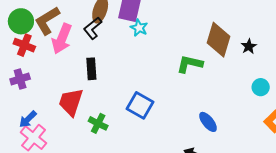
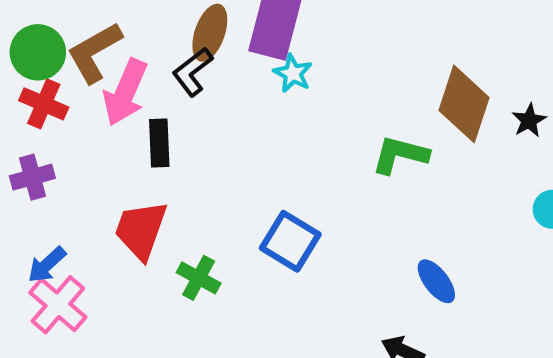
black rectangle: (91, 69) -> (159, 143), moved

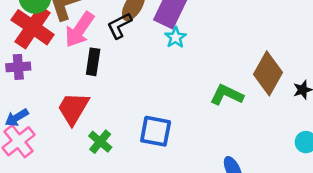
red cross: (44, 104) -> (33, 27), size x1.6
blue square: (290, 241) -> (156, 131), turned -32

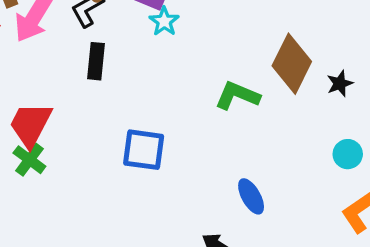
black rectangle: (93, 62) -> (96, 61), moved
green cross: (100, 142) -> (29, 160), moved

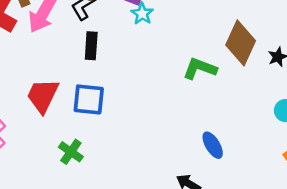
blue square: (144, 150) -> (89, 99), moved
green cross: (29, 160) -> (71, 152), moved

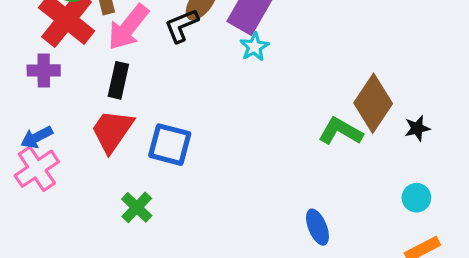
black rectangle: (91, 46) -> (118, 80), moved
green L-shape: (200, 69) -> (341, 131), moved

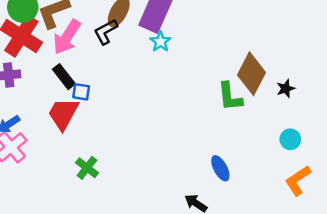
black rectangle: (118, 80) -> (64, 77), turned -45
green L-shape: (341, 131) -> (230, 97), turned -120
blue square: (170, 145) -> (81, 92), moved, size x0.6

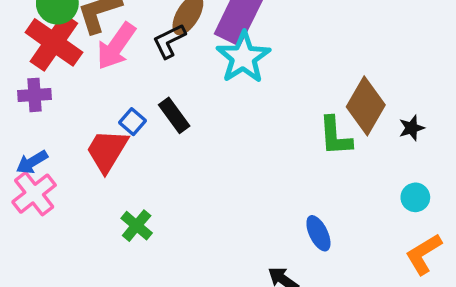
cyan star: (160, 42) -> (243, 57), size x1.8
black rectangle: (64, 77) -> (174, 115), moved
blue square: (81, 92) -> (132, 122), turned 30

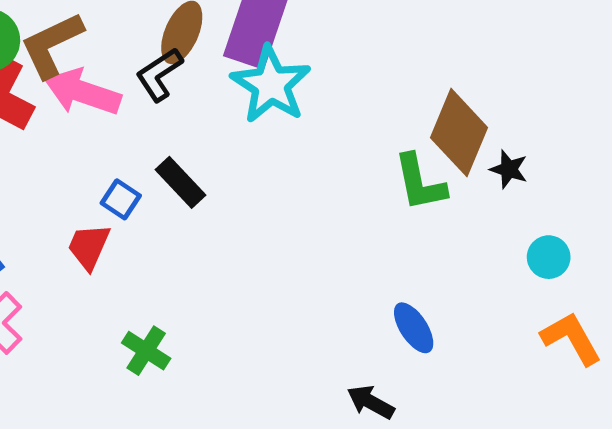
pink arrow: (116, 46) -> (83, 92), turned 81
black star: (412, 128) -> (509, 169), moved, turned -30
red trapezoid: (107, 151) -> (89, 247), size x0.7
orange L-shape: (424, 254) -> (571, 338), turned 99

